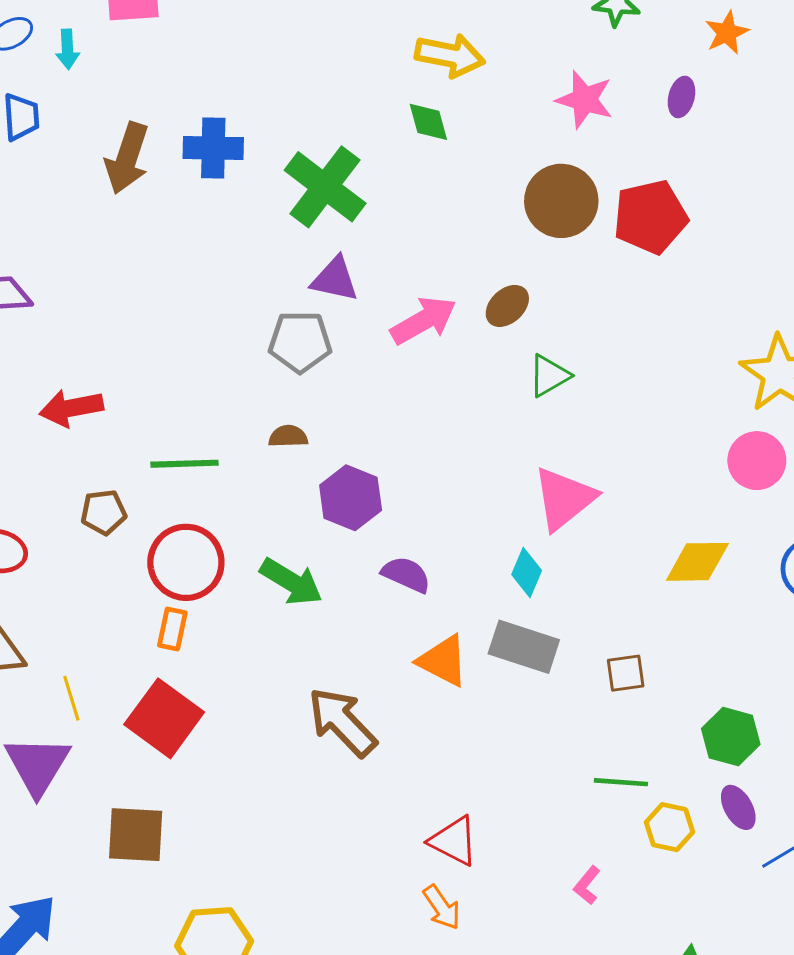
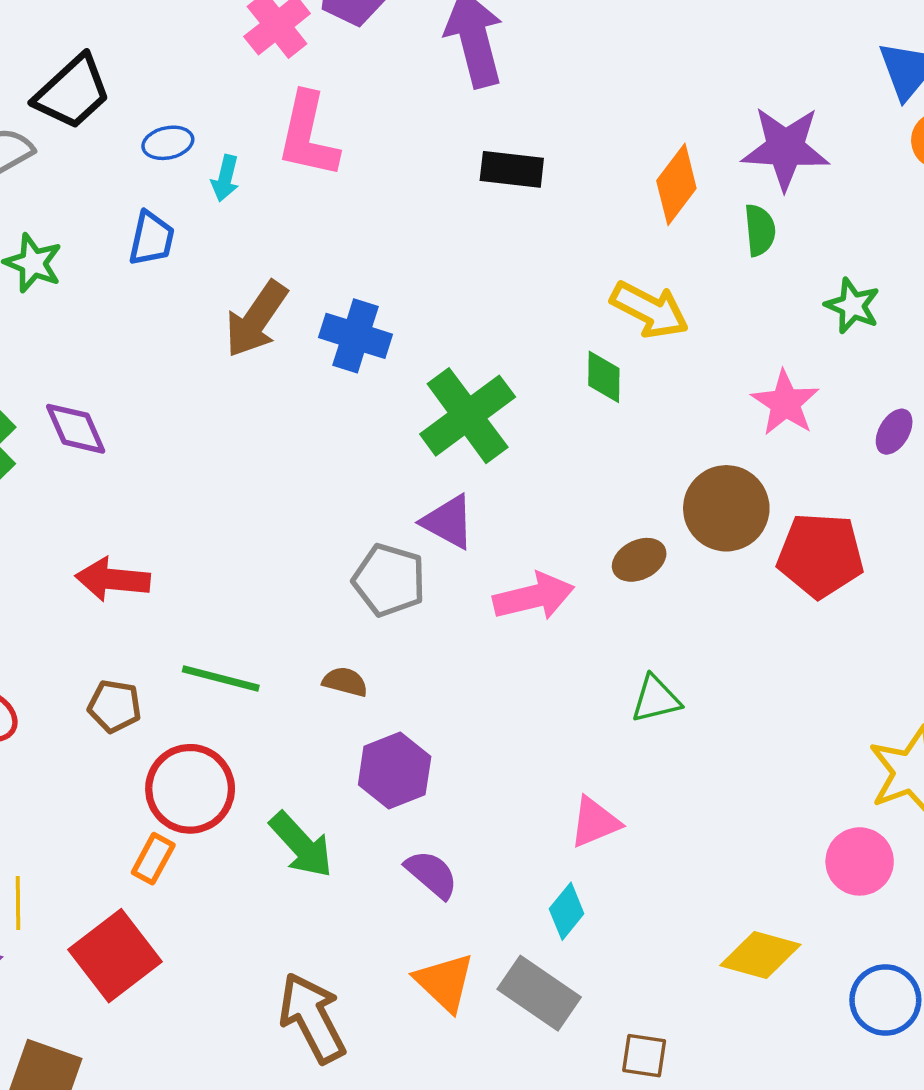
brown ellipse: (507, 306) -> (639, 560), moved
pink triangle: (564, 499) -> (595, 822), moved, size x0.7

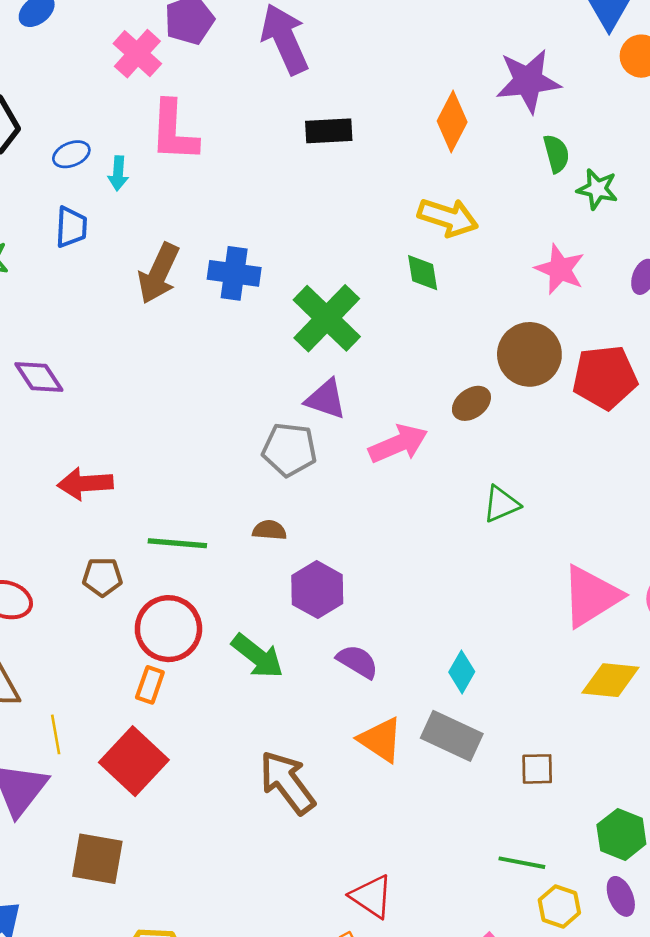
green semicircle: (760, 230) -> (556, 154), moved
pink triangle: (595, 822) -> (591, 596), moved, size x1.6

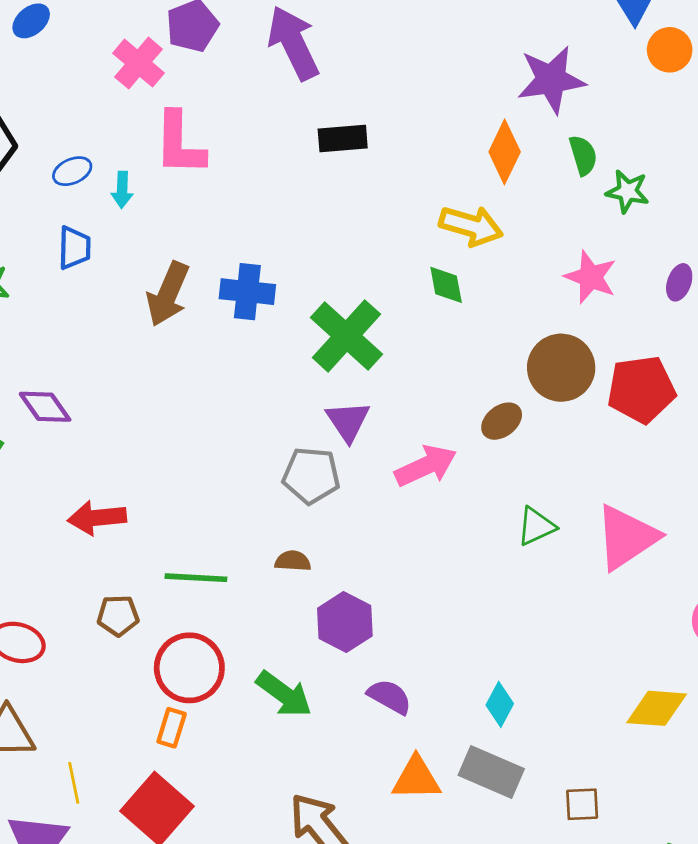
orange diamond: (452, 122) -> (505, 152), moved
purple triangle: (326, 399) -> (348, 421), turned 39
pink triangle: (591, 596) -> (627, 537), moved
orange triangle: (381, 740) -> (416, 778), turned -33

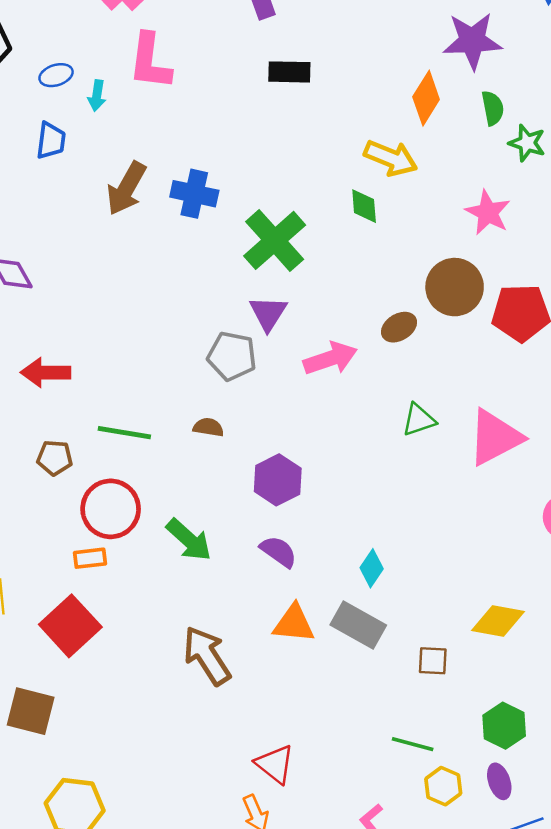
purple hexagon: (345, 622) -> (278, 480), moved
yellow diamond: (657, 708) -> (498, 621), moved
orange rectangle: (172, 728) -> (90, 558), turned 60

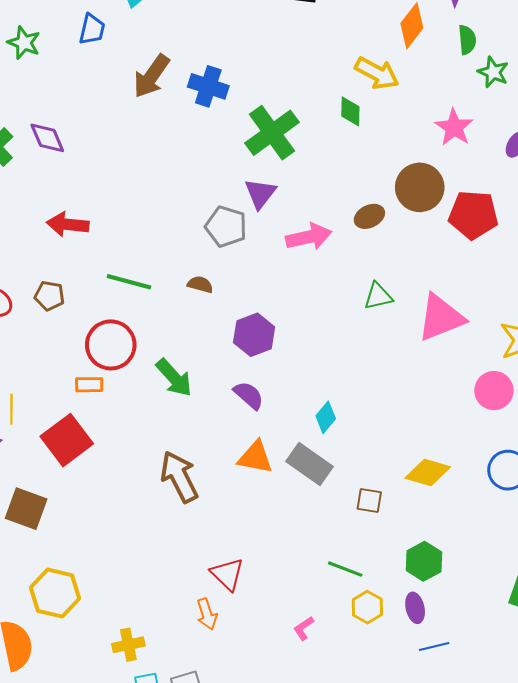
brown pentagon: (55, 458) -> (49, 296), moved

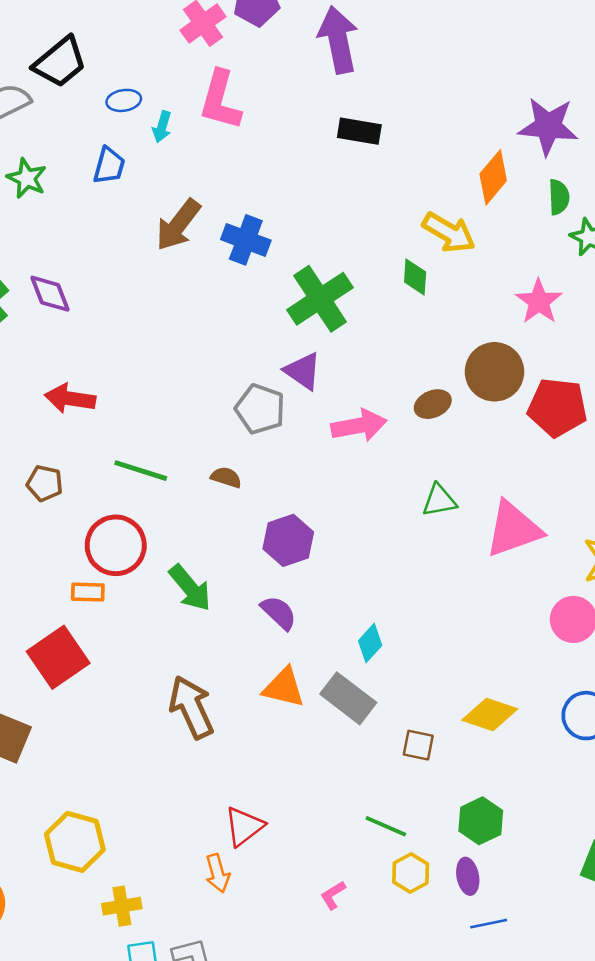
purple triangle: (260, 193) -> (303, 371), turned -36
red triangle: (227, 574) -> (244, 826), turned 36
yellow hexagon: (55, 593) -> (75, 842), moved

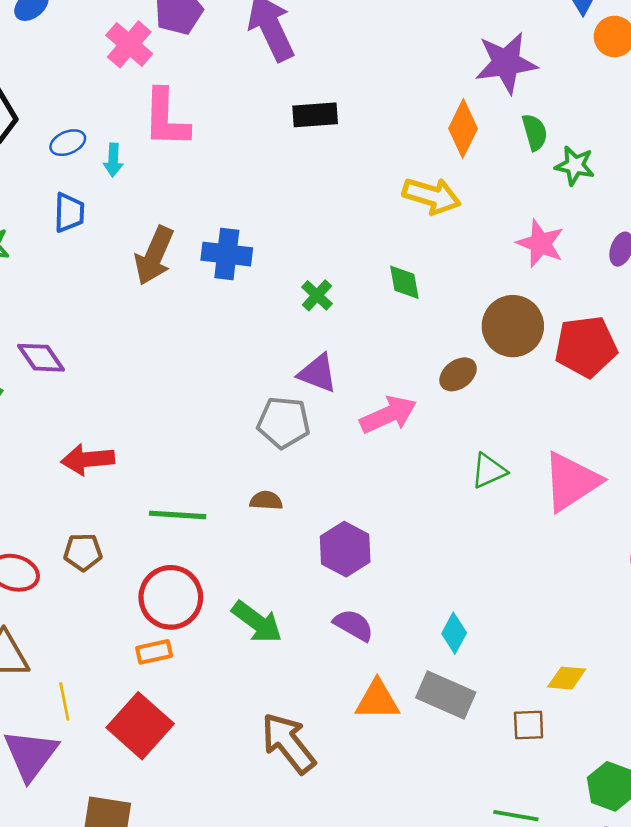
green diamond: (415, 277) -> (404, 282), moved
green cross: (320, 299) -> (317, 295), size x0.5
yellow diamond: (490, 714) -> (567, 678), moved, size x0.7

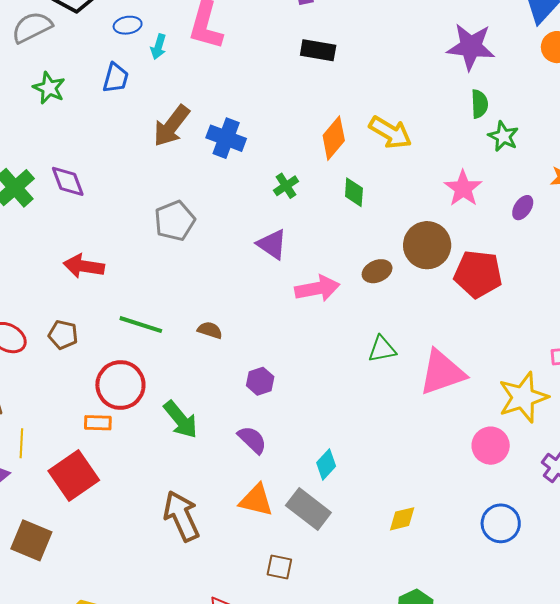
orange diamond: (463, 128) -> (334, 138), moved
gray pentagon: (284, 423) -> (175, 221), moved, turned 30
purple hexagon: (345, 549) -> (260, 381), size x0.7
yellow diamond: (567, 678) -> (402, 519), turned -32
brown square: (529, 725) -> (279, 567), moved

